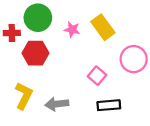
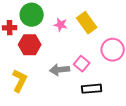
gray arrow: (57, 104) -> (60, 70), moved

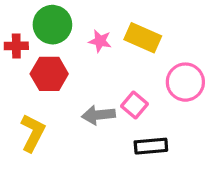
yellow rectangle: (87, 23) -> (143, 38), turned -30

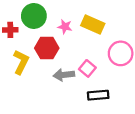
red hexagon: (49, 74) -> (47, 48), moved
yellow L-shape: (33, 133) -> (21, 62), moved

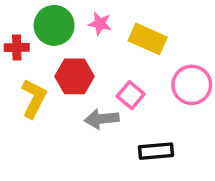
pink star: (65, 27) -> (100, 24), moved
pink square: (87, 68) -> (131, 95), moved

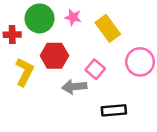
yellow rectangle: (148, 39) -> (108, 28), turned 30

